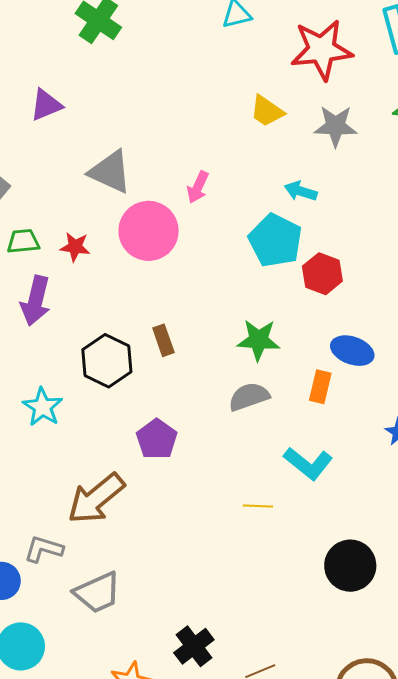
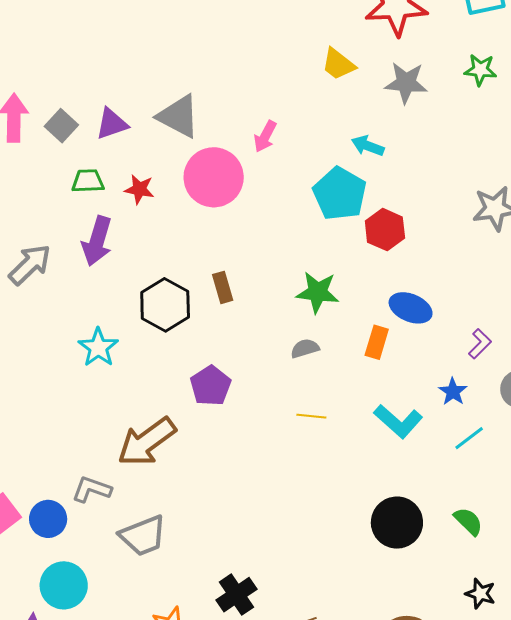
purple triangle: (46, 105) -> (112, 124), moved
gray semicircle: (249, 397) -> (305, 348), size x0.7
cyan L-shape: (308, 463) -> (398, 421), moved
yellow line: (258, 506) -> (311, 416), moved

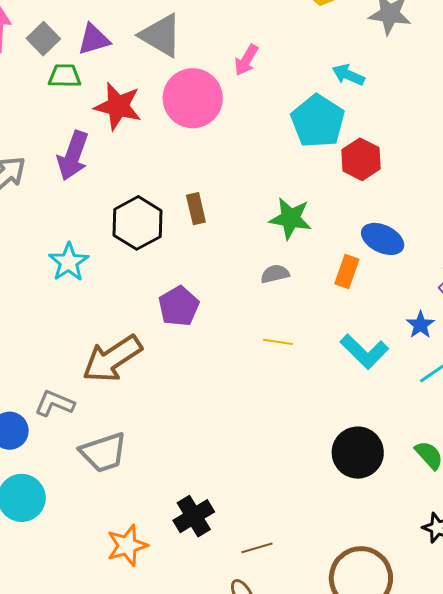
green trapezoid: (88, 181) -> (65, 76), moved
red star: (139, 189) -> (118, 106), size x1.6

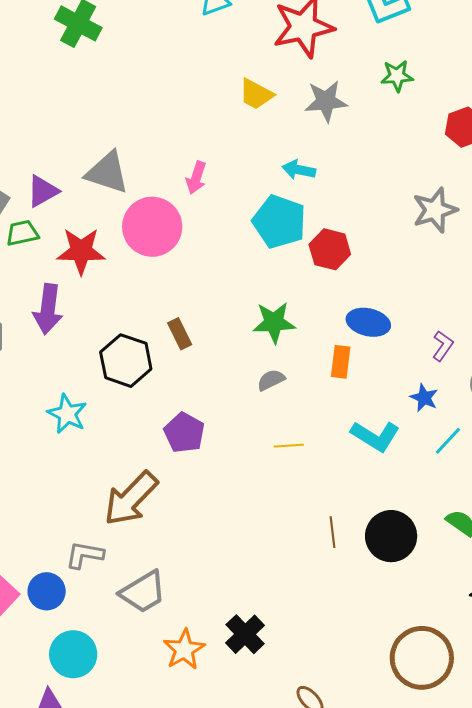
orange star: (127, 545) -> (184, 650), moved
brown line: (257, 548) -> (333, 532), moved, turned -68

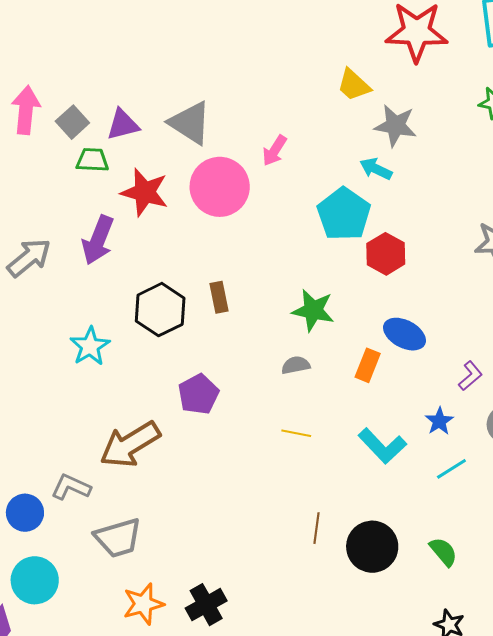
gray star: (326, 101) -> (395, 126), moved

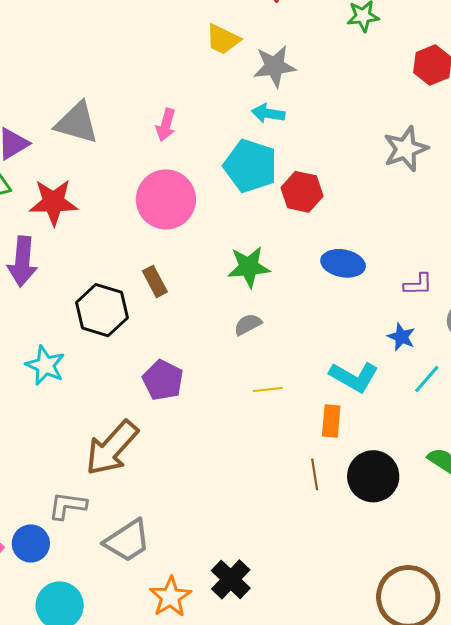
pink circle: (220, 187) -> (166, 199), moved
orange rectangle: (368, 365) -> (331, 421), moved
purple L-shape: (470, 376) -> (418, 284), turned 56

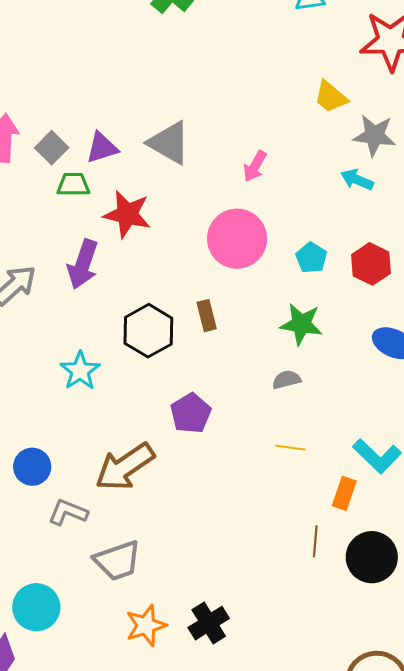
cyan pentagon: (250, 166) -> (311, 258), moved, size x0.6
blue circle: (31, 543) -> (32, 467), moved

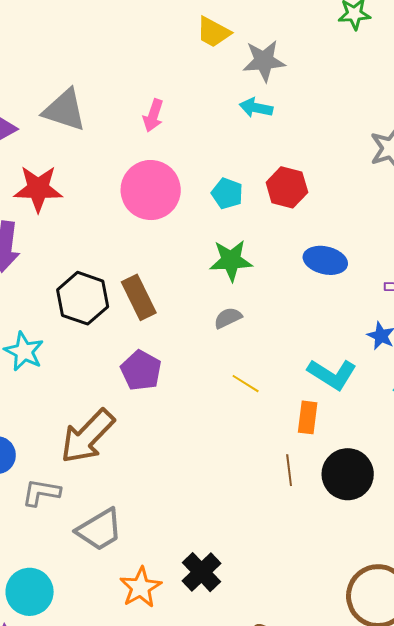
brown rectangle: (207, 316) -> (139, 297), moved, size x1.4
yellow line: (290, 448) -> (246, 384), turned 36

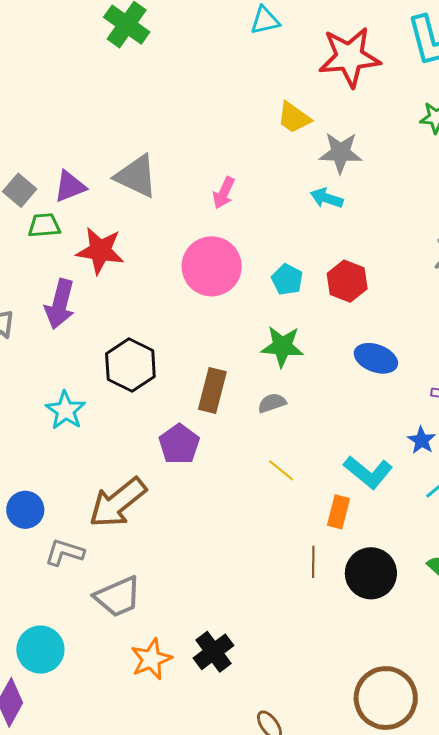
brown rectangle: (139, 297) -> (212, 391), moved, turned 33

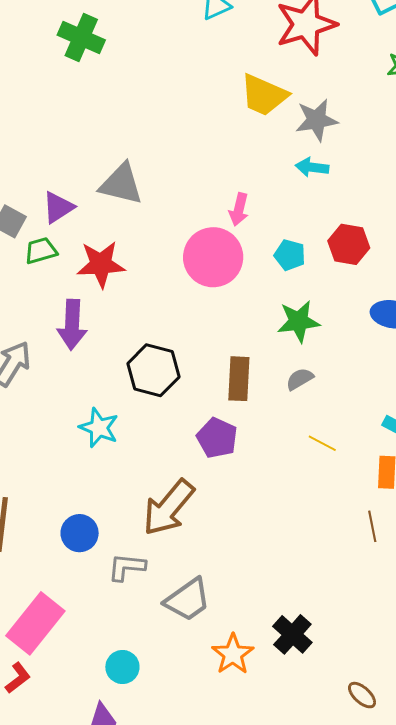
yellow trapezoid: (294, 118) -> (264, 95), size x1.4
pink arrow: (224, 193) -> (239, 210), moved
cyan circle: (40, 650) -> (122, 667), size x0.7

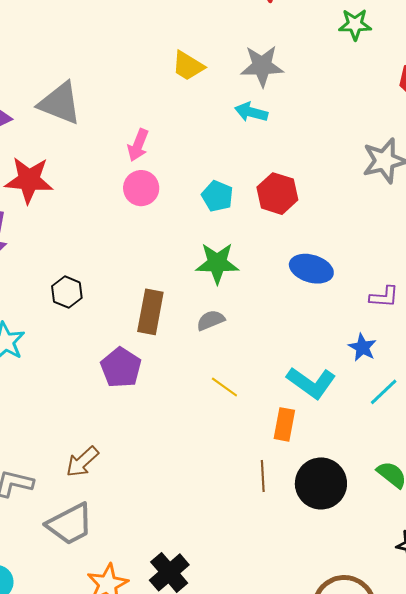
yellow trapezoid: (264, 95) -> (188, 66), moved, size x0.7
pink arrow: (239, 210) -> (138, 145), moved
pink circle: (213, 257) -> (141, 188), size x0.6
black hexagon: (153, 370) -> (67, 292), size x0.6
brown arrow: (169, 508) -> (82, 462), moved, size x0.6

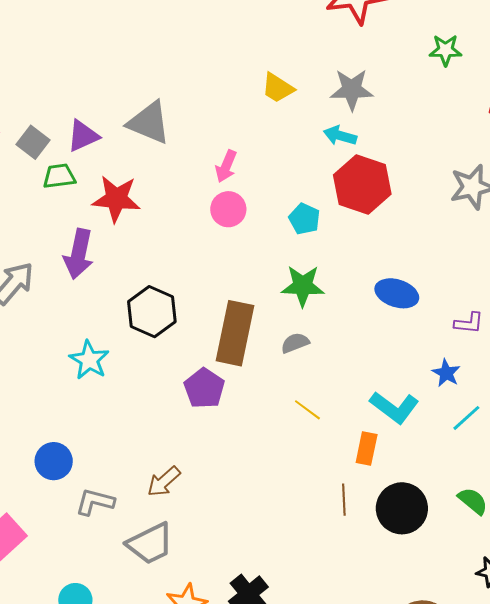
red hexagon: (277, 194) -> (362, 185), moved, size x1.4
black hexagon: (67, 292) -> (152, 312), size x1.6
brown rectangle: (150, 312) -> (235, 333), size x1.4

